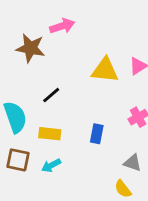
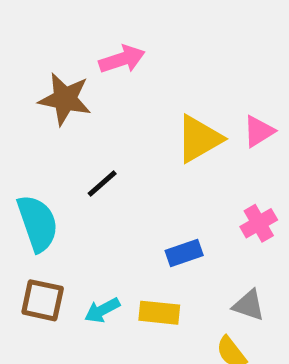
yellow triangle: (105, 70) -> (199, 139), turned -36
yellow rectangle: (50, 134) -> (159, 313), moved
blue rectangle: (97, 134) -> (184, 253), turned 60

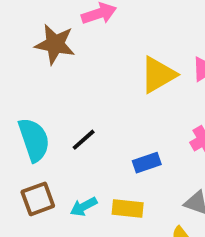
black line: (102, 183) -> (84, 140), moved
brown square: (43, 300) -> (38, 199), turned -32

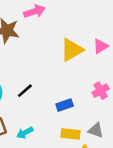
yellow rectangle: (128, 208) -> (71, 134), moved

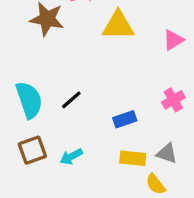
yellow triangle: (72, 50) -> (118, 25), moved, turned 30

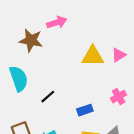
yellow triangle: (118, 25) -> (93, 56), moved
cyan semicircle: (29, 100) -> (19, 79), moved

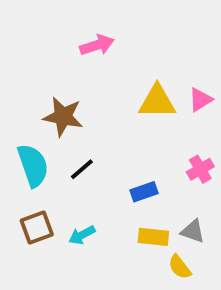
brown star: (31, 40) -> (63, 117), moved
cyan semicircle: (19, 79) -> (33, 165), moved

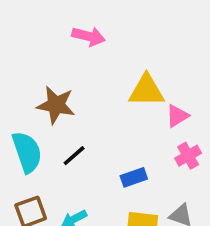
pink arrow: (97, 45) -> (89, 36), turned 32
pink triangle: (200, 100) -> (177, 116), moved

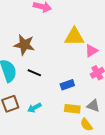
black line: (74, 156) -> (34, 73), turned 64

